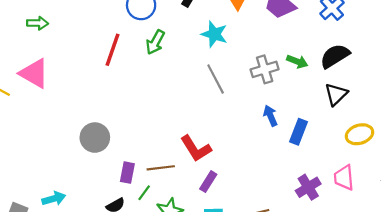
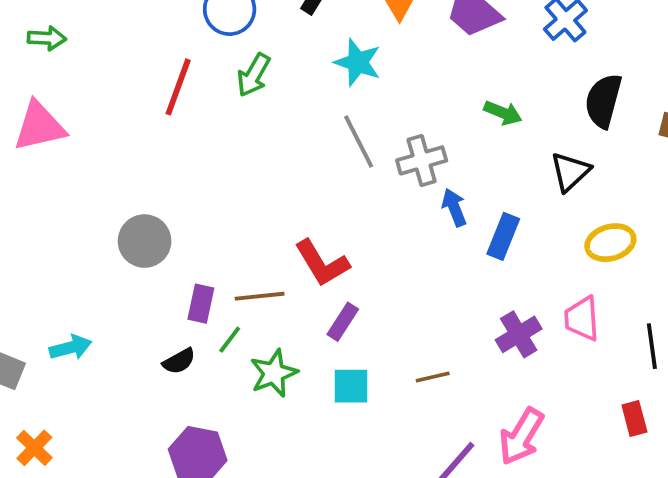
black semicircle: (335, 56) -> (603, 101), moved, turned -44
gray cross: (265, 69) -> (422, 160), moved
pink triangle: (34, 73) -> (39, 126), turned -44

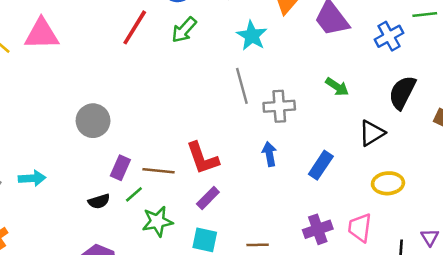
blue arrow: (454, 207) -> (269, 154), moved

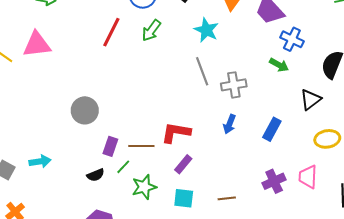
blue cross: (389, 36) -> (292, 39), moved, turned -30
blue arrow: (269, 154) -> (230, 124), turned -144
red L-shape: (202, 158) -> (176, 133), turned 124

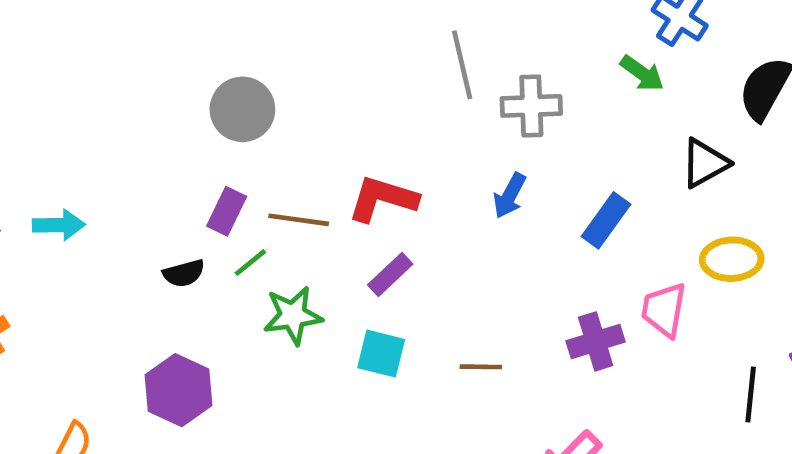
gray circle: (85, 110) -> (242, 109), moved
pink trapezoid: (308, 177) -> (664, 310), moved

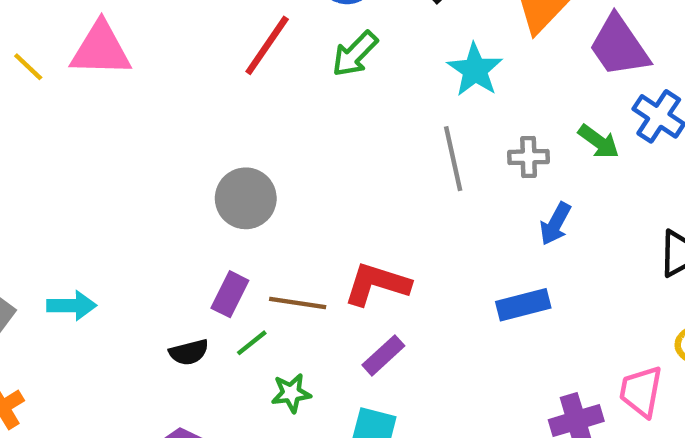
green arrow: (642, 73) -> (599, 142), moved
gray cross: (531, 106) -> (529, 157), moved, size x0.7
blue arrow: (510, 196) -> (555, 224), moved
blue rectangle: (606, 220) -> (523, 305), moved, turned 39
green star: (293, 315) -> (291, 393), size x0.7

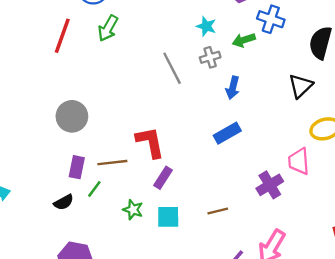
cyan star: (475, 70) -> (206, 26), moved, size x0.7
green arrow: (599, 142) -> (244, 40), turned 140
red L-shape: (377, 284) -> (150, 142), turned 76
green star: (291, 393) -> (133, 210), moved, turned -30

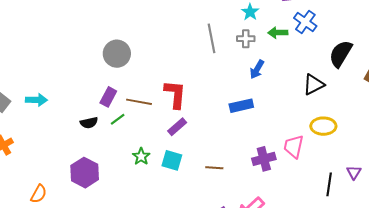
green star: (133, 210) -> (141, 156), moved

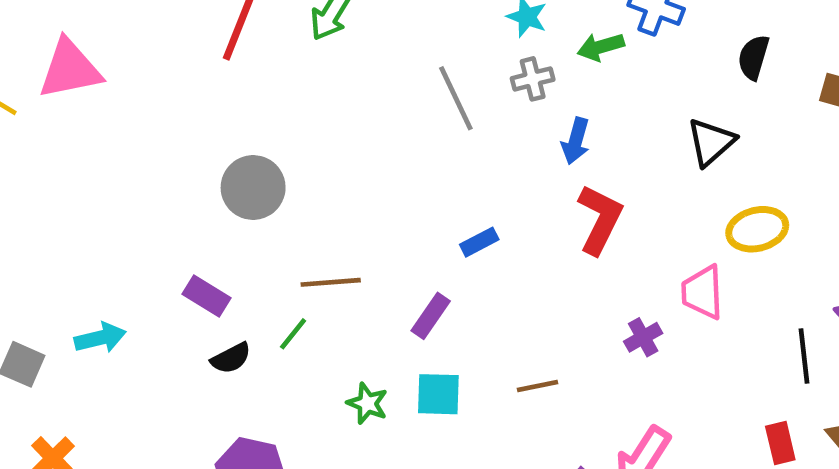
black semicircle: (341, 54) -> (754, 57), size x0.7
red L-shape: (175, 94) -> (600, 219), moved, turned 36
purple rectangle: (108, 97) -> (207, 296), moved, turned -72
blue rectangle: (241, 106) -> (479, 242), moved, size x0.7
purple cross: (264, 159) -> (643, 337), size x0.7

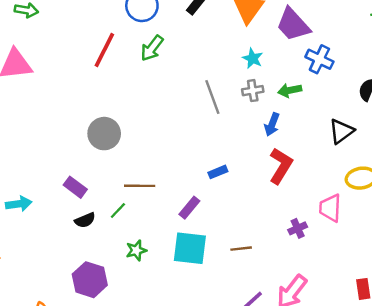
green arrow: (601, 47) -> (290, 90), moved
cyan square: (438, 394) -> (190, 248), size x1.4
green star: (367, 403) -> (136, 250), moved, turned 30

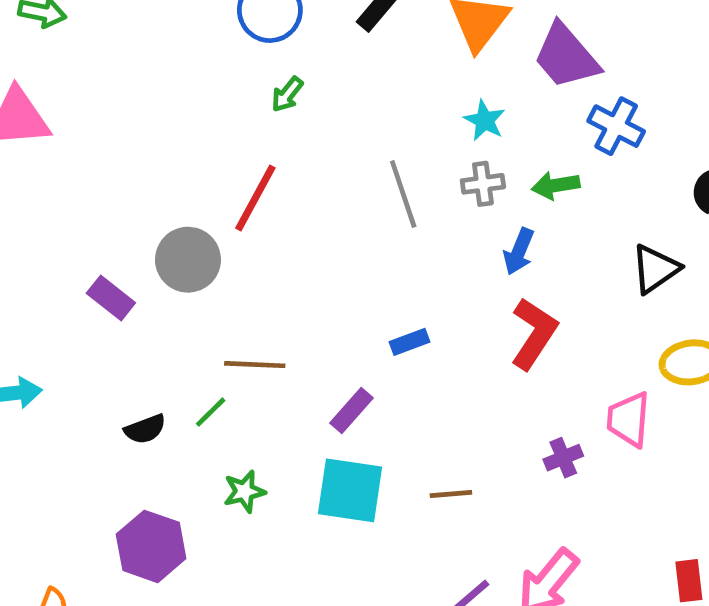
green arrow: (152, 48) -> (287, 94), size x0.7
red line: (104, 50) -> (255, 198), moved
purple rectangle: (75, 187) -> (111, 298), moved

